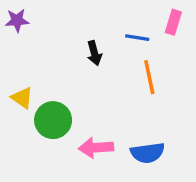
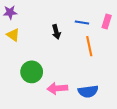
pink rectangle: (173, 22) -> (107, 22), moved
yellow triangle: (22, 98) -> (13, 35), moved

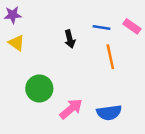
pink rectangle: (107, 22) -> (132, 26), turned -72
pink arrow: (57, 88) -> (71, 109), turned 144

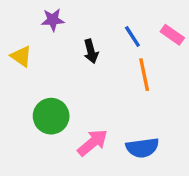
purple star: (13, 15) -> (53, 20), moved
blue line: (101, 28) -> (132, 36), turned 48

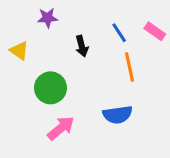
green circle: (51, 116) -> (50, 88), moved
pink arrow: (93, 143) -> (61, 128), moved
blue semicircle: (142, 148) -> (118, 115), moved

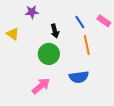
green circle: (50, 88) -> (49, 54), moved

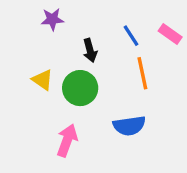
yellow triangle: (13, 34) -> (43, 80), moved
pink arrow: (41, 86) -> (67, 140), turned -30

